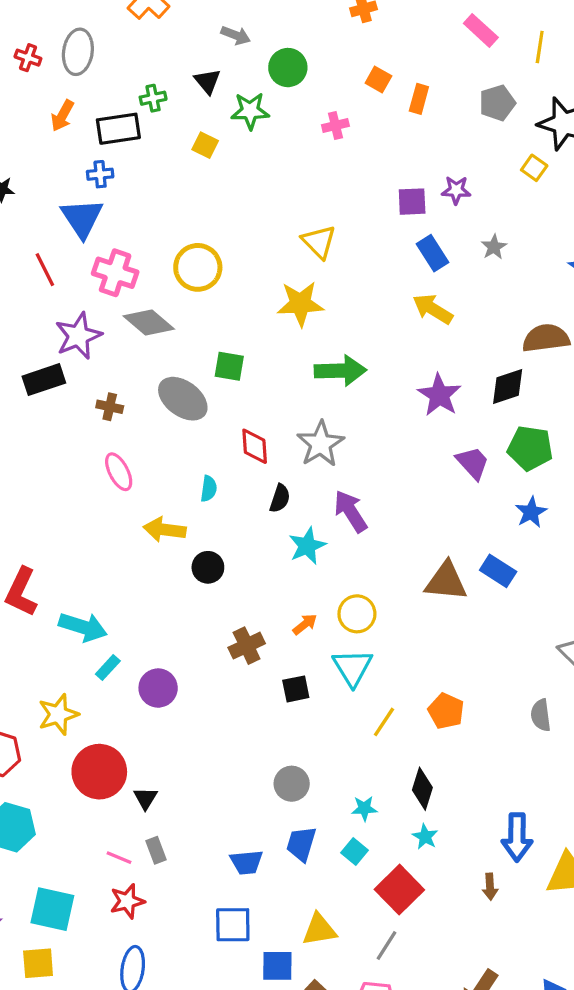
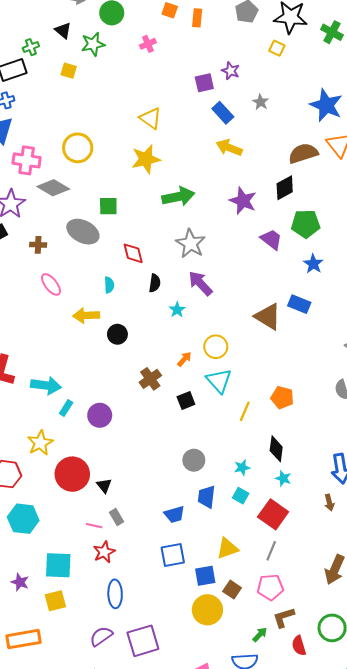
purple star: (456, 190) -> (231, 71), turned 30
gray star: (320, 444) -> (191, 243), moved
cyan star: (307, 546) -> (177, 310), size x0.7
brown triangle: (446, 581) -> (268, 316), turned 36

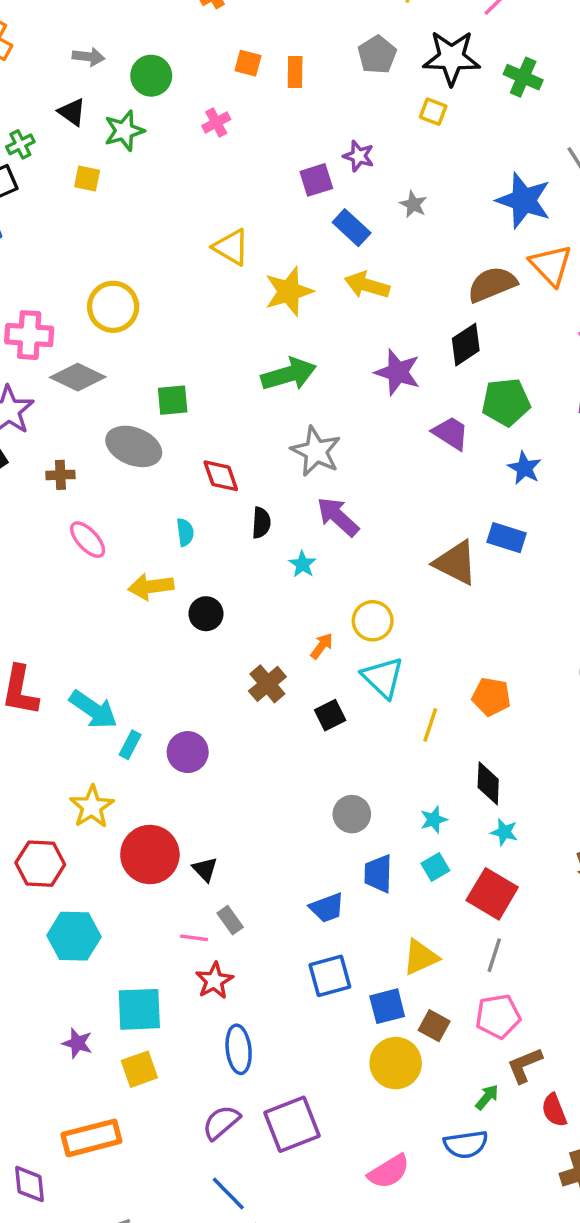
yellow star: (146, 159) -> (289, 291), moved
cyan arrow: (46, 385) -> (93, 710), turned 32
cyan square: (241, 496) -> (435, 867), turned 35

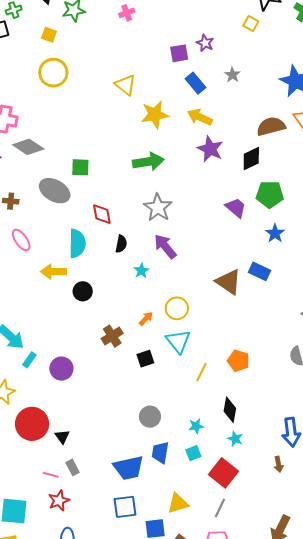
yellow circle: (113, 307) -> (53, 73), moved
purple star: (398, 372) -> (210, 149), moved
cyan semicircle: (185, 532) -> (77, 243), size x1.8
blue trapezoid: (327, 908) -> (129, 468), size x1.5

